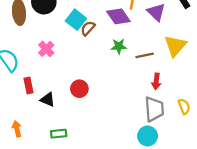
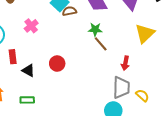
brown semicircle: (88, 28) -> (69, 11), turned 32
brown line: (145, 55) -> (101, 44), moved, turned 56
yellow semicircle: (184, 106) -> (142, 95), moved, turned -32
green rectangle: (59, 134) -> (27, 100), moved

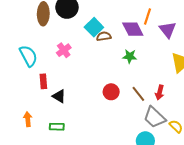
brown line: (101, 44) -> (138, 94), moved
red circle: (57, 64) -> (111, 92), moved
gray trapezoid: (121, 87) -> (155, 117), turned 130

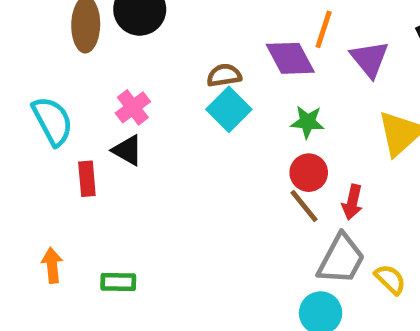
cyan square: (94, 27) -> (229, 109), moved
green star: (130, 56) -> (307, 122), moved
red circle: (111, 92) -> (309, 173), moved
black triangle: (59, 96) -> (127, 150), moved
gray trapezoid: (155, 117) -> (341, 259), turned -105

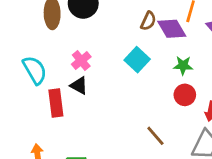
brown semicircle: (224, 75) -> (148, 21), moved, turned 126
red rectangle: (87, 179) -> (56, 103), size x1.4
brown line: (304, 206) -> (155, 136), moved

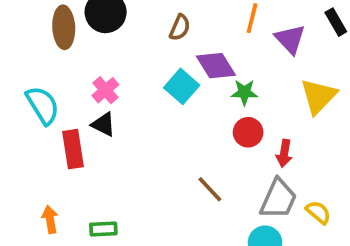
brown semicircle: (148, 21) -> (180, 27), moved
purple diamond: (172, 29) -> (216, 66), moved

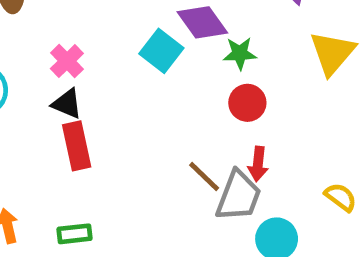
red rectangle: (73, 149) -> (77, 146), moved
red arrow: (284, 153) -> (258, 164), moved
gray trapezoid: (278, 199) -> (238, 196), moved

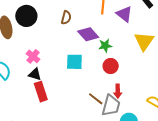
cyan square: (161, 51) -> (74, 62), moved, turned -30

